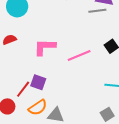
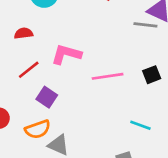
red line: (23, 89) -> (29, 70), moved

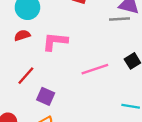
red semicircle: (24, 33) -> (22, 35), moved
pink L-shape: (66, 54) -> (55, 41), moved

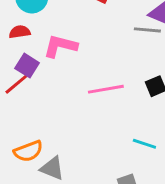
purple square: (46, 96) -> (27, 66), moved

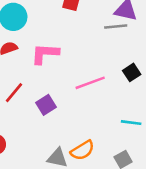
purple square: (27, 66) -> (46, 105), moved, turned 36
orange semicircle: (28, 151) -> (82, 150), moved

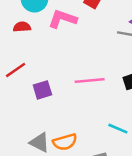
pink L-shape: (45, 54) -> (63, 19), moved

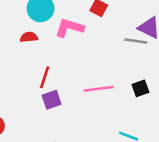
red line: (16, 70) -> (45, 77), moved, turned -35

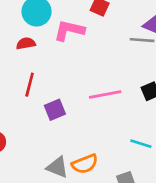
red line: (45, 77) -> (30, 85), moved

